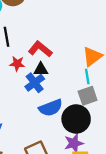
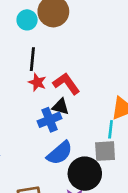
red star: (17, 64) -> (37, 82), moved
blue semicircle: (51, 108) -> (60, 153), turned -35

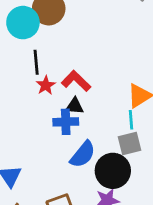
cyan circle: (27, 20) -> (23, 23), size x1.5
red star: (37, 82) -> (46, 85), turned 30
blue cross: (50, 120) -> (66, 122), turned 30

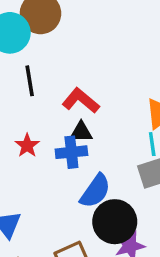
red star: (46, 85) -> (27, 145), moved
black circle: (113, 171) -> (115, 222), moved

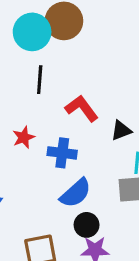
black triangle: (81, 132) -> (121, 130), moved, turned -35
black circle: (115, 222) -> (87, 225), size x0.6

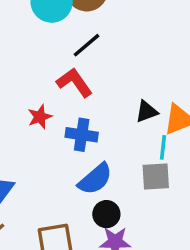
black line: (40, 80) -> (86, 45), moved, turned 44
red L-shape: (82, 108) -> (74, 82), moved

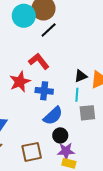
black line: (86, 45) -> (49, 30), moved
red star: (40, 117) -> (20, 82), size x1.5
cyan line: (163, 147) -> (77, 95), moved

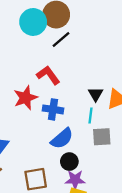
black triangle: (81, 76) -> (96, 94), turned -40

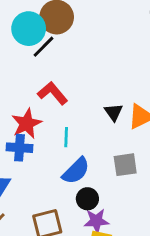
black line: (61, 40) -> (44, 47), moved
blue cross: (53, 109) -> (20, 148), moved
cyan line: (91, 116) -> (66, 137), moved

